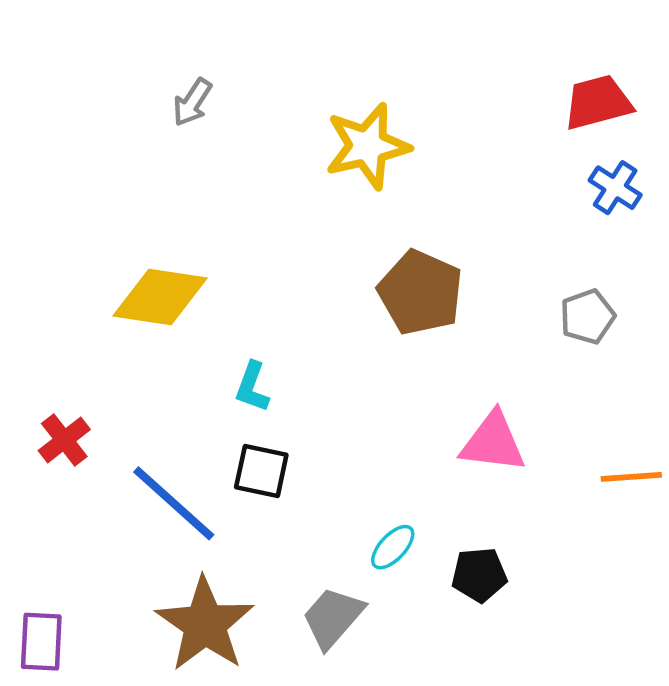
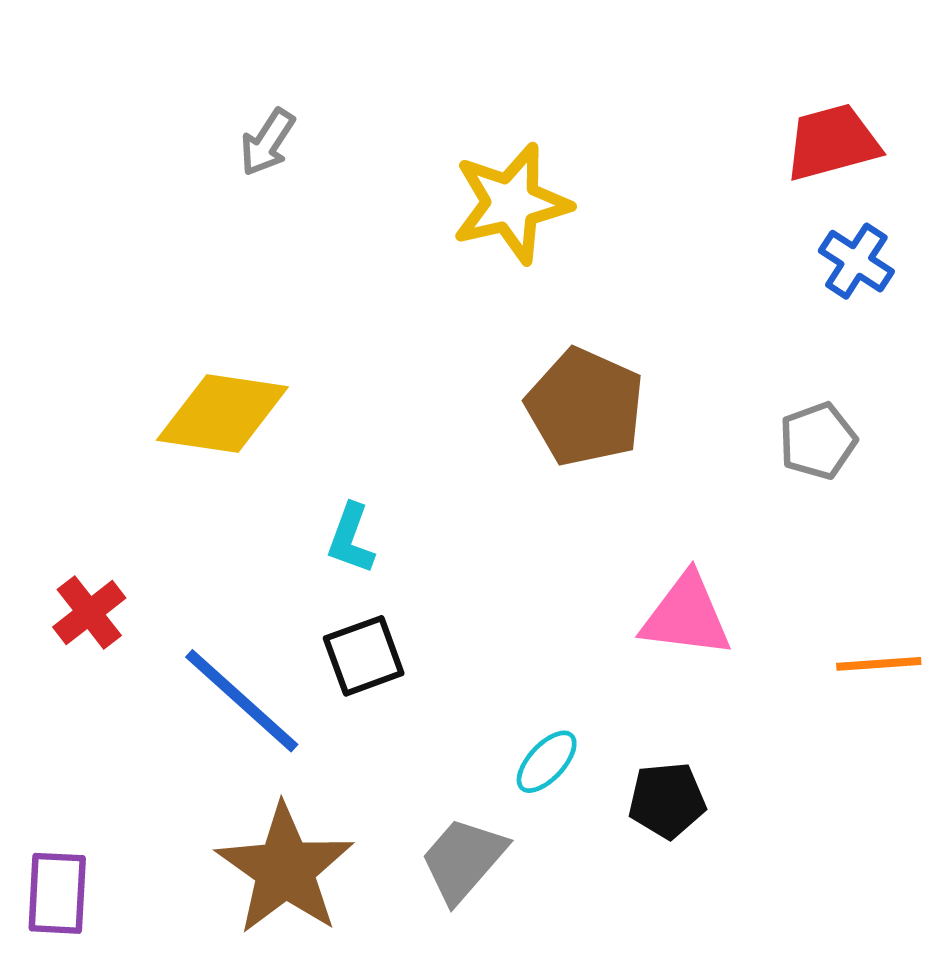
black square: (261, 471) -> (364, 656), turned -32

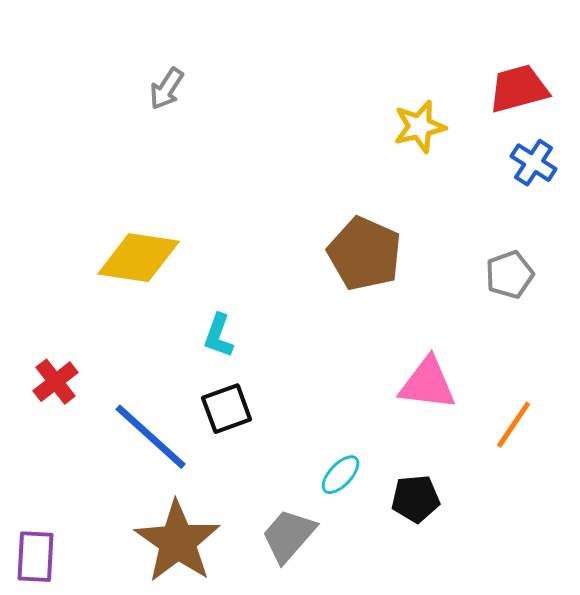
yellow star: (511, 203) -> (420, 127), moved, size x0.7
orange line: (879, 664) -> (514, 425), moved, turned -52

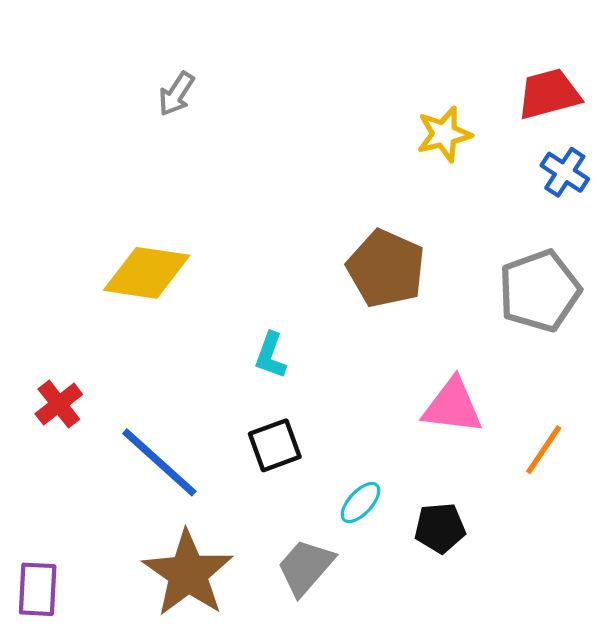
gray pentagon: (510, 275) -> (539, 291), size x1.6
cyan L-shape: (219, 336) -> (271, 355), moved
black square: (227, 409) -> (275, 445), moved

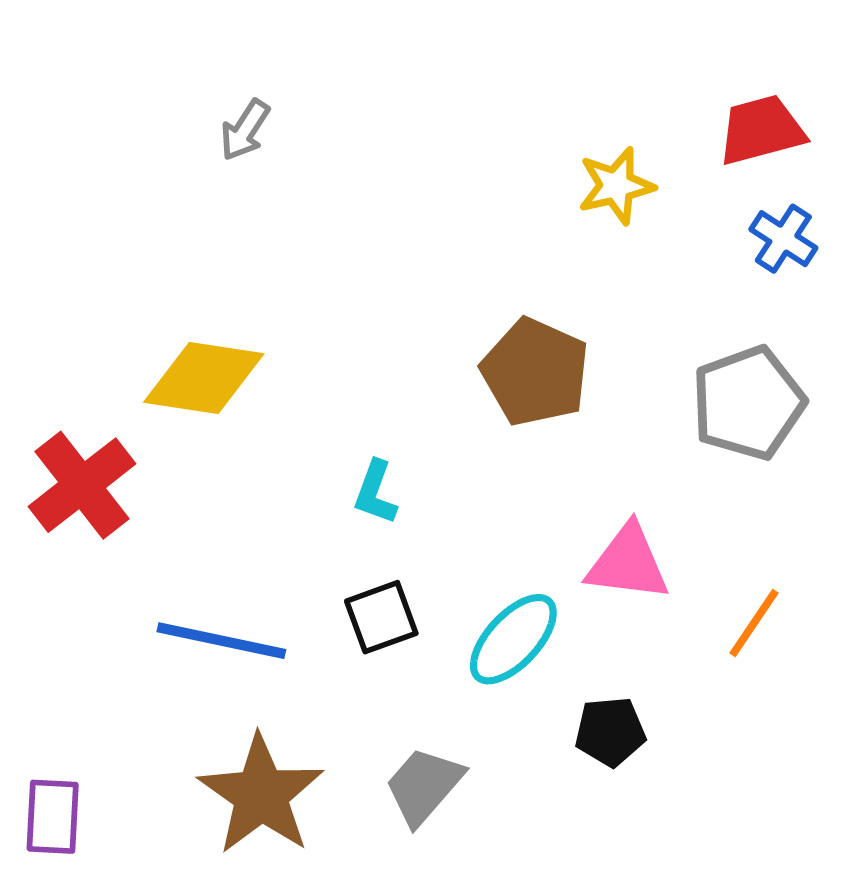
red cross: (59, 404) -> (82, 485), moved, size x1.6
blue line: (159, 462) -> (221, 641), turned -30
cyan ellipse: (361, 503) -> (513, 639), moved, size x1.6

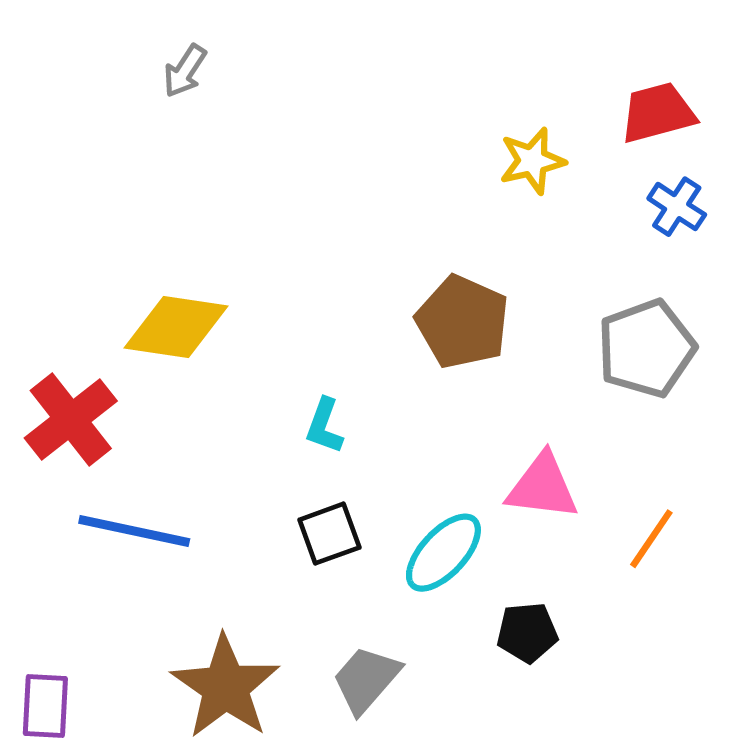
gray arrow: (245, 130) -> (185, 71), moved
blue line: (221, 641) -> (134, 531), moved

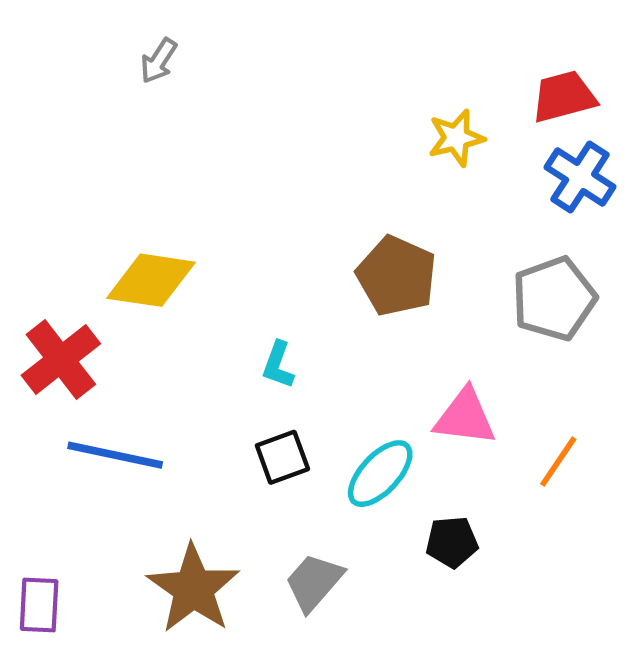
blue cross: (677, 207) -> (580, 177), size x1.4

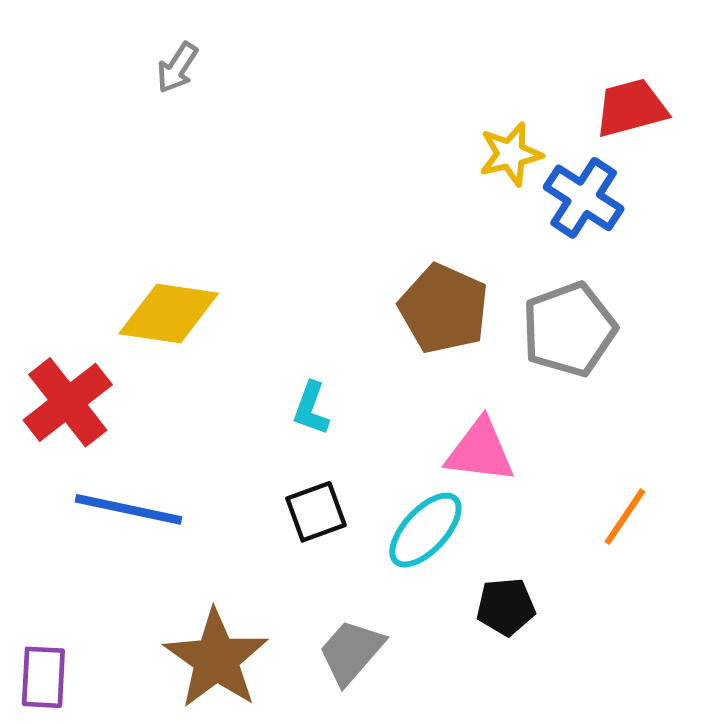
blue cross: (580, 177) -> (584, 198), moved
gray pentagon: (554, 299) -> (569, 329), moved
pink triangle: (465, 417) -> (480, 451), moved

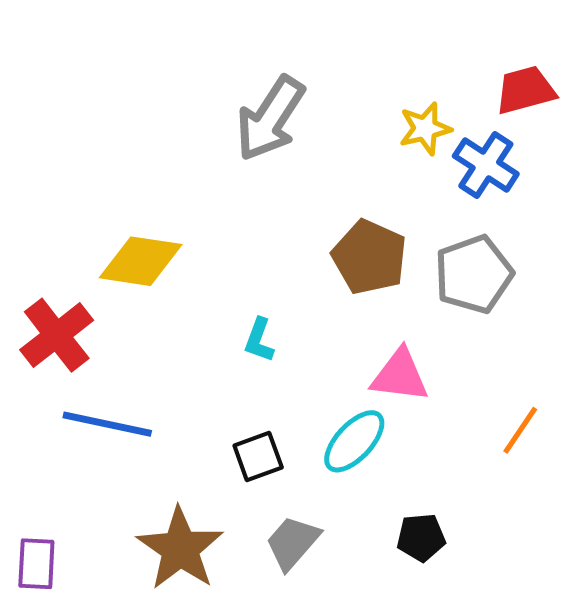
gray arrow: (177, 68) -> (270, 118), moved, size x2.0
black square: (316, 512) -> (258, 456), moved
black pentagon: (506, 607) -> (421, 537), moved

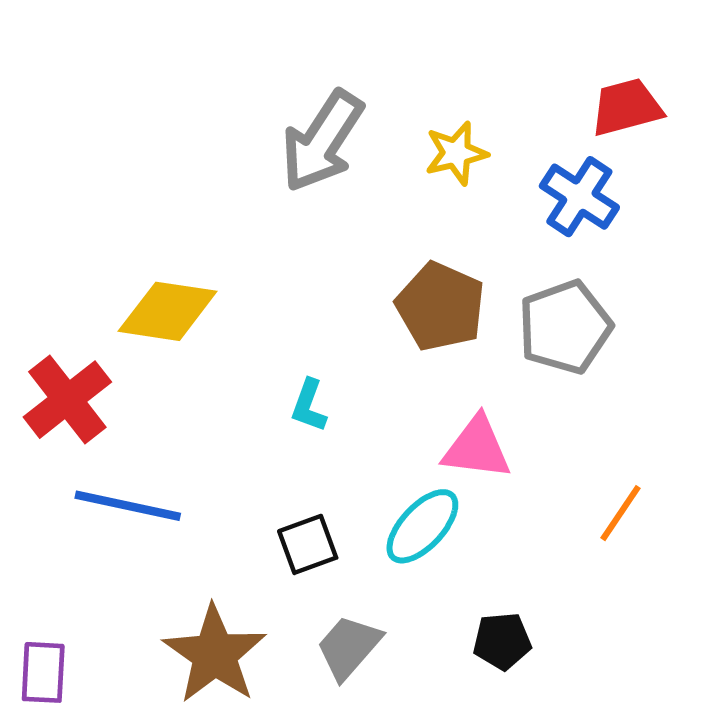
yellow star: (425, 129) -> (456, 153), moved

